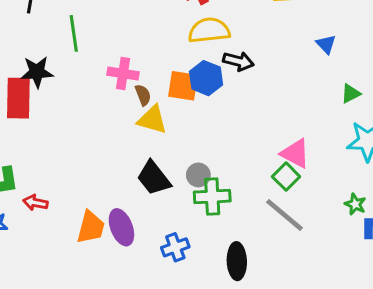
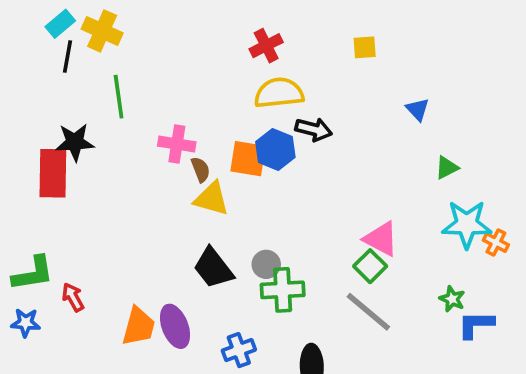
red arrow: (35, 203) -> (73, 297), turned 50

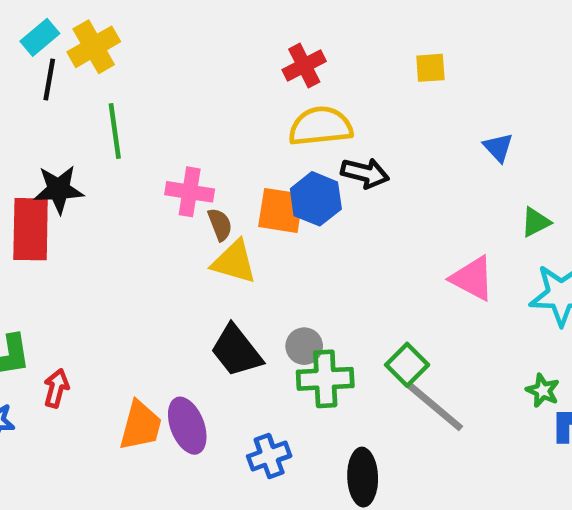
yellow cross: (102, 31) -> (94, 47), turned 36
pink triangle: (381, 239) -> (473, 278), moved
green square: (370, 266) -> (407, 365), moved
red arrow: (73, 297) -> (56, 388), turned 44

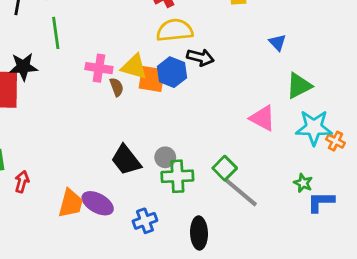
green triangle: (536, 222) -> (299, 86), size x1.5
yellow triangle: (234, 262) -> (134, 67), moved
purple ellipse: (187, 426) -> (98, 203), turned -40

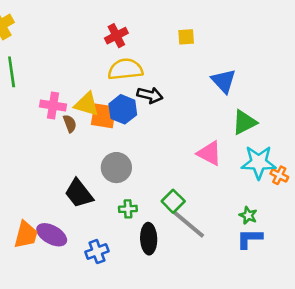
blue triangle: (277, 42) -> (224, 81), size x1.5
gray circle: (165, 157) -> (116, 168), moved, size x1.5
green cross: (177, 176) -> (128, 209), size x0.6
blue L-shape: (321, 202) -> (250, 239), moved
black ellipse: (199, 233) -> (149, 239), moved

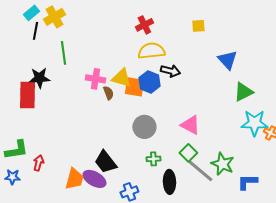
pink triangle: (209, 153) -> (190, 125), moved
black trapezoid: (79, 193) -> (105, 162), moved
green star: (248, 215) -> (222, 164), moved, size x1.6

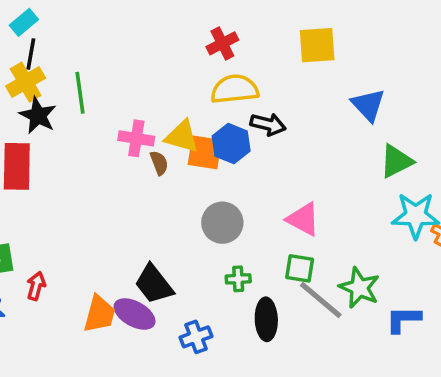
yellow cross: (54, 17) -> (26, 82), moved
yellow square: (198, 26) -> (317, 45), size x1.6
black star: (39, 78) -> (38, 115), moved, turned 30
green square: (188, 153) -> (300, 268), turned -36

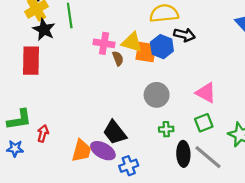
green square: (300, 268) -> (204, 123), turned -30
gray line: (321, 300) -> (208, 157), moved
blue cross: (196, 337) -> (129, 166), moved

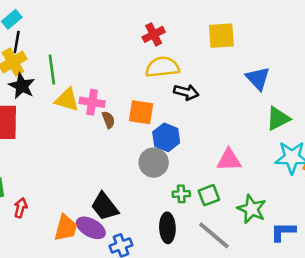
yellow triangle: (132, 42) -> (67, 100), moved
blue hexagon: (162, 47) -> (166, 137), moved
pink triangle: (206, 93) -> (229, 160), moved, turned -30
green cross: (166, 129) -> (181, 194), moved
black ellipse: (183, 154) -> (167, 228), moved

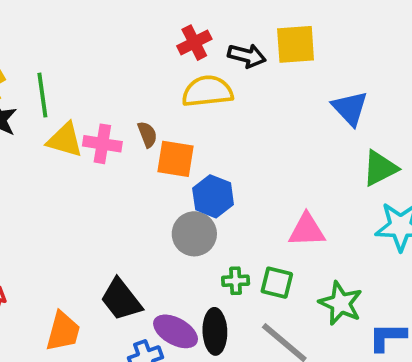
black arrow: (186, 92) -> (247, 56), moved
brown semicircle: (108, 120) -> (147, 134), moved
green square: (209, 195) -> (277, 283), turned 35
purple ellipse: (91, 228) -> (176, 331), moved

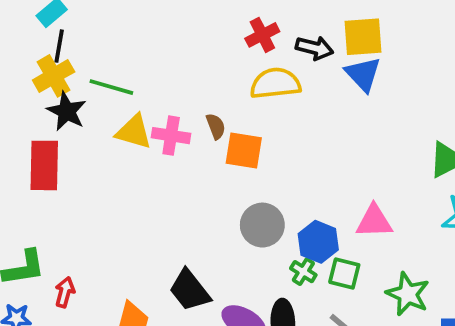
green line: (42, 95) -> (111, 87), turned -66
blue triangle: (350, 108) -> (363, 74), moved
blue hexagon: (213, 196) -> (318, 242), moved
green cross: (236, 281) -> (303, 272), turned 35

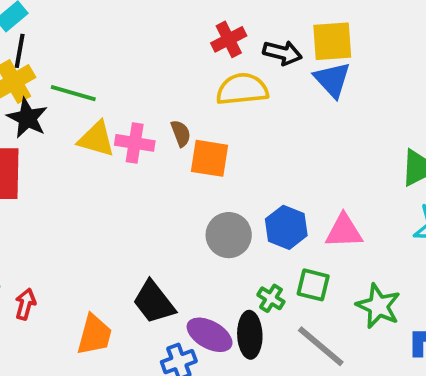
blue hexagon: (318, 242) -> (286, 227), moved
green cross: (303, 272) -> (271, 298), moved

